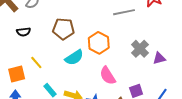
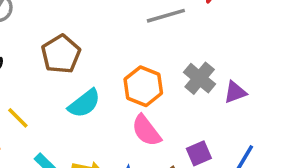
brown pentagon: (63, 29) -> (61, 54), turned -30
orange hexagon: (99, 43) -> (143, 86), moved

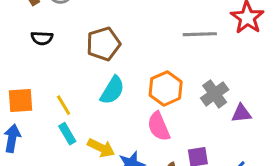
cyan semicircle: (84, 103) -> (112, 90), turned -36
yellow line: (18, 118) -> (64, 105), moved

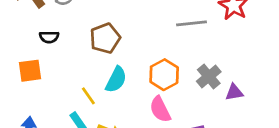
orange square: (21, 101) -> (30, 71), moved
yellow line: (64, 105) -> (88, 96), moved

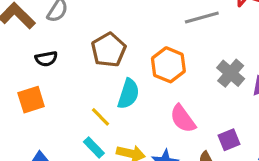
orange hexagon: (164, 75) -> (168, 65), moved

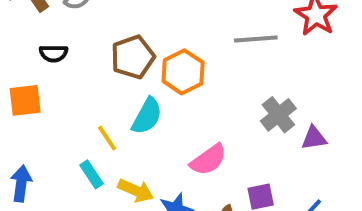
orange hexagon: (168, 65) -> (183, 72), moved
pink semicircle: (183, 119) -> (208, 160), turned -100

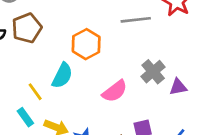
brown pentagon: (133, 57) -> (27, 28), moved
pink semicircle: (208, 160) -> (115, 91), moved

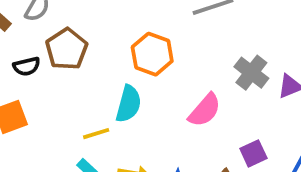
yellow line: (35, 92) -> (96, 134), turned -60

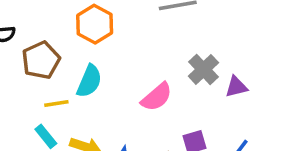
brown pentagon: (67, 49) -> (41, 60), moved
orange hexagon: (152, 54) -> (95, 24), moved

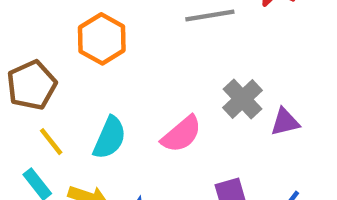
cyan semicircle: (89, 81) -> (110, 138), moved
yellow line: (56, 103) -> (51, 142), turned 60

